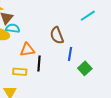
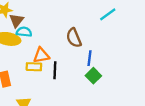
green square: (85, 68) -> (93, 76), moved
yellow rectangle: (20, 72) -> (34, 67), moved

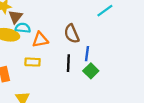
orange triangle: (41, 55) -> (40, 40), moved
black line: (55, 70) -> (68, 63), moved

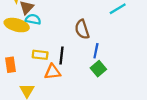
orange triangle: (40, 40) -> (53, 72), moved
black line: (68, 63) -> (61, 56), moved

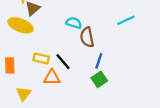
cyan semicircle: (33, 19) -> (74, 23), moved
black line: (61, 56) -> (63, 62), turned -54

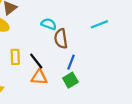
yellow rectangle: (41, 58) -> (15, 57), turned 72
orange triangle: (52, 77) -> (39, 77), moved

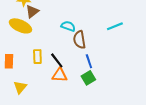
blue line: (71, 62) -> (89, 61), turned -40

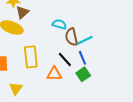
cyan line: (115, 26) -> (85, 40), moved
yellow rectangle: (37, 57) -> (31, 57), size x1.5
black line: (57, 60) -> (65, 60), moved

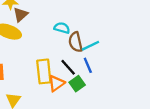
yellow rectangle: (31, 57) -> (44, 71), moved
orange triangle: (54, 74) -> (56, 83), turned -35
green square: (83, 74) -> (77, 84), moved

